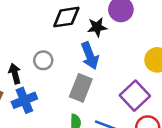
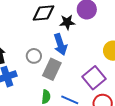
gray circle: (43, 60) -> (34, 56), moved

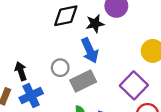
gray rectangle: (52, 69) -> (83, 81), turned 45

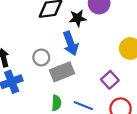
purple square: (134, 85) -> (110, 80), size x0.7

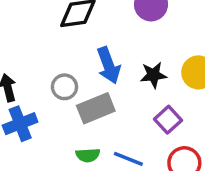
black star: (78, 18) -> (153, 75), moved
green semicircle: (56, 103) -> (88, 155), turned 84

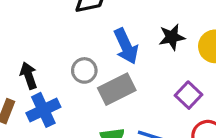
black star: (153, 75) -> (172, 37), moved

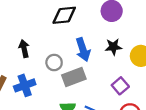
black arrow: (29, 76) -> (24, 49), moved

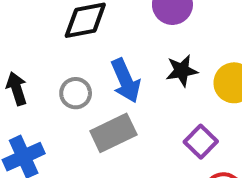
gray circle: (54, 63) -> (76, 93), moved

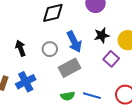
purple square: (201, 142) -> (111, 59), moved

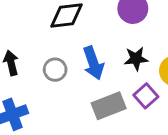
gray rectangle: (69, 68) -> (109, 106), moved

